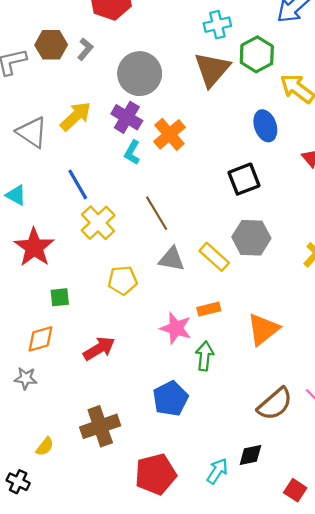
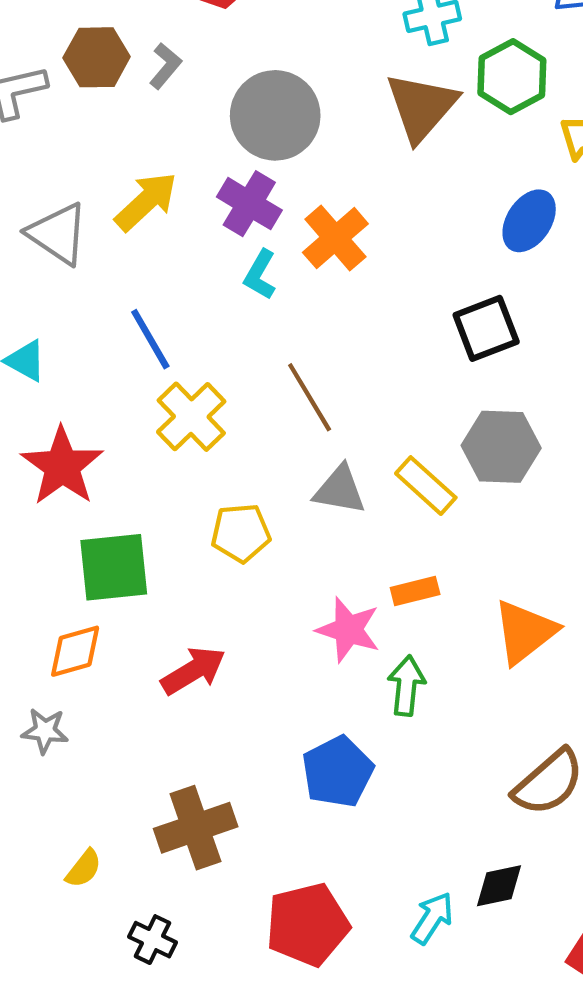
blue ellipse: (265, 126) -> (529, 221), turned 52
green square: (60, 297) -> (114, 567), size x1.8
black cross: (18, 482) -> (153, 940), moved

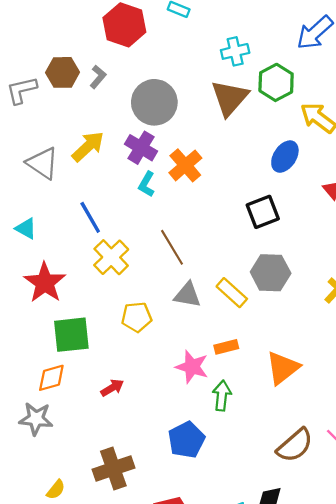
red arrow: (193, 671) -> (112, 388), size x0.7
gray star: (45, 731) -> (36, 419), size x1.4

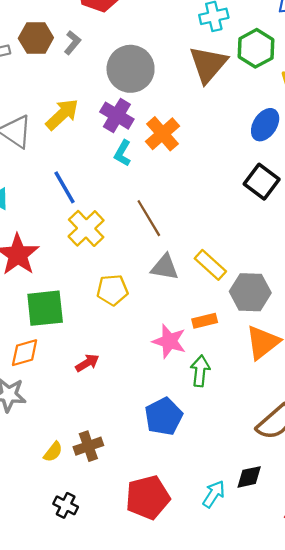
black square: (263, 212) -> (262, 182), moved, turned -32
gray hexagon: (271, 273) -> (250, 292), moved
brown cross: (113, 469) -> (88, 446), size x0.7
yellow semicircle: (56, 490) -> (53, 452), moved

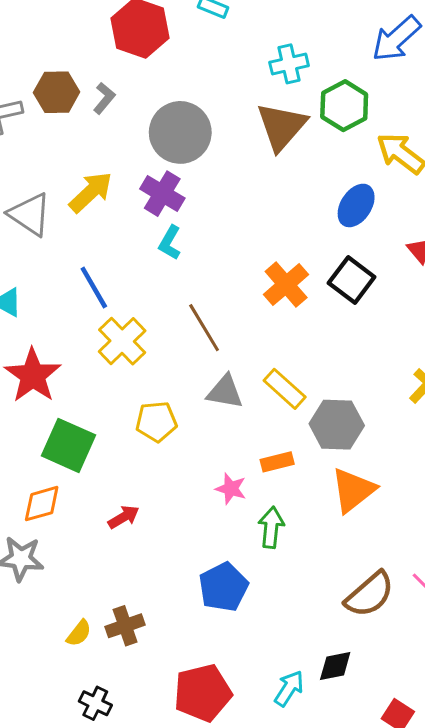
orange cross: (162, 134) -> (286, 284), moved
green square: (45, 308) -> (68, 445), turned 30
pink star: (169, 341) -> (231, 489), size x0.7

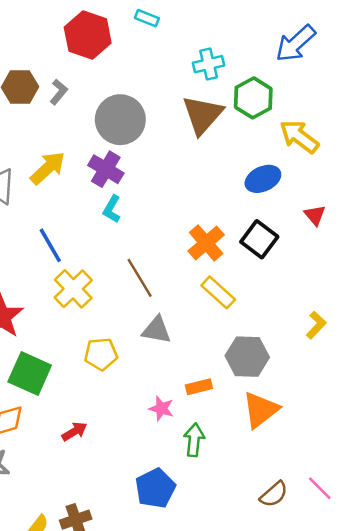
blue ellipse: (356, 205) -> (263, 179), turned 32
yellow rectangle: (285, 389) -> (218, 292), moved
brown semicircle: (370, 594) -> (274, 494), size x0.7

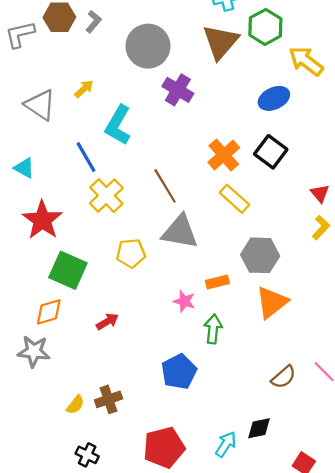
yellow arrow: (48, 168) -> (84, 89), size x0.6
purple cross: (106, 169) -> (178, 90), moved
cyan L-shape: (112, 209) -> (118, 125), moved, size x1.6
red triangle: (315, 215) -> (320, 193), moved
gray triangle: (157, 330) -> (180, 232), size x1.4

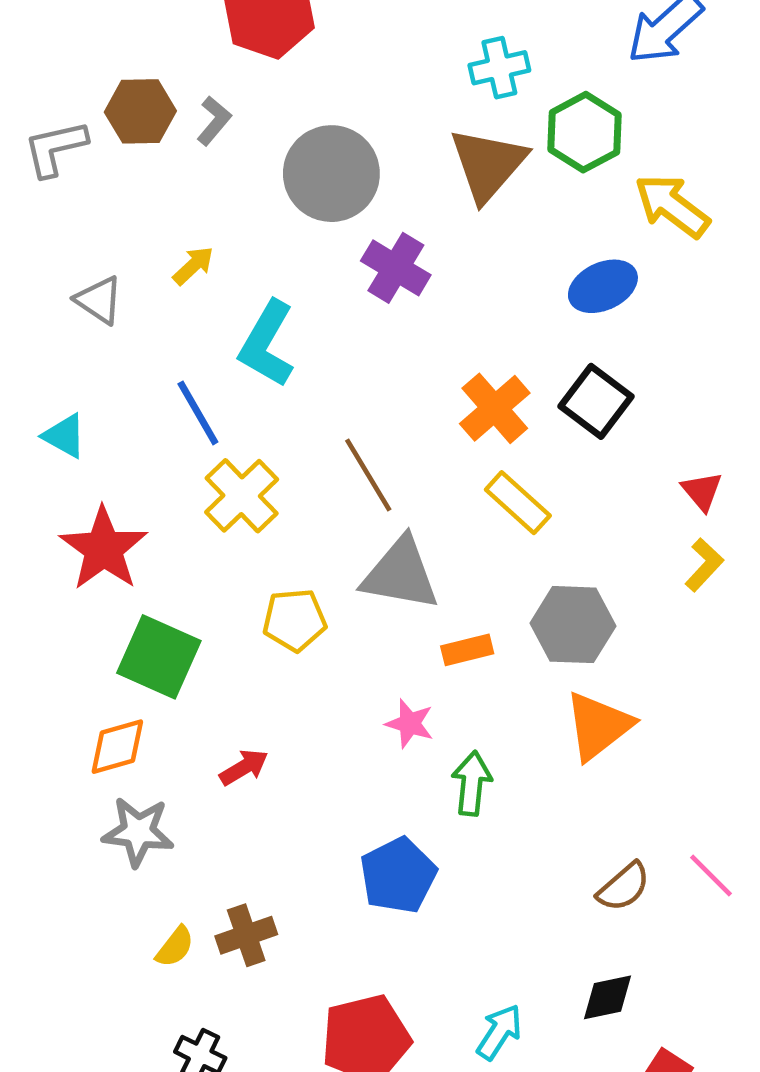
gray triangle: (40, 105) -> (99, 300), size x0.7
orange rectangle: (217, 282) -> (467, 650), moved
gray star: (34, 351) -> (138, 832), moved
black diamond: (259, 428) -> (608, 997), moved

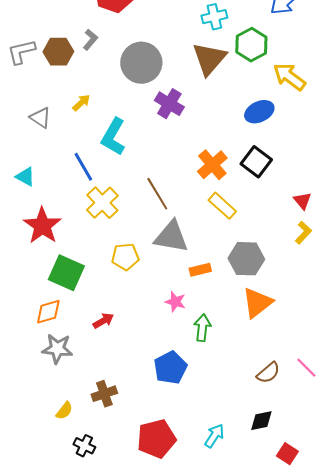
brown hexagon: (140, 111) -> (58, 52), moved
yellow semicircle: (175, 947) -> (64, 411), moved

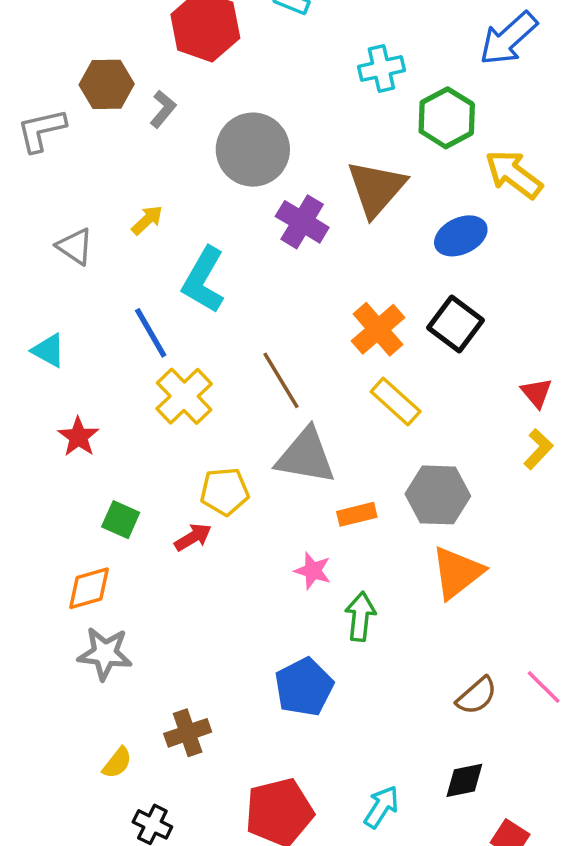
brown hexagon: (58, 52) -> (107, 84), moved
brown triangle: (209, 59) -> (376, 188), moved
red star: (42, 226) -> (78, 437), size x0.6
green square: (66, 273) -> (121, 520), size x0.6
red arrow: (103, 321) -> (193, 537), moved

